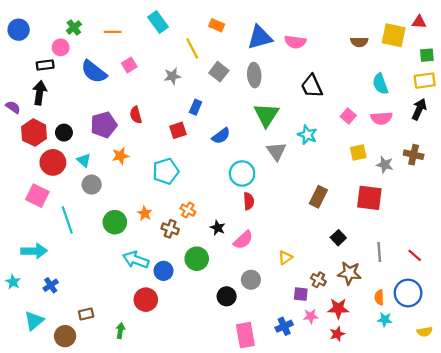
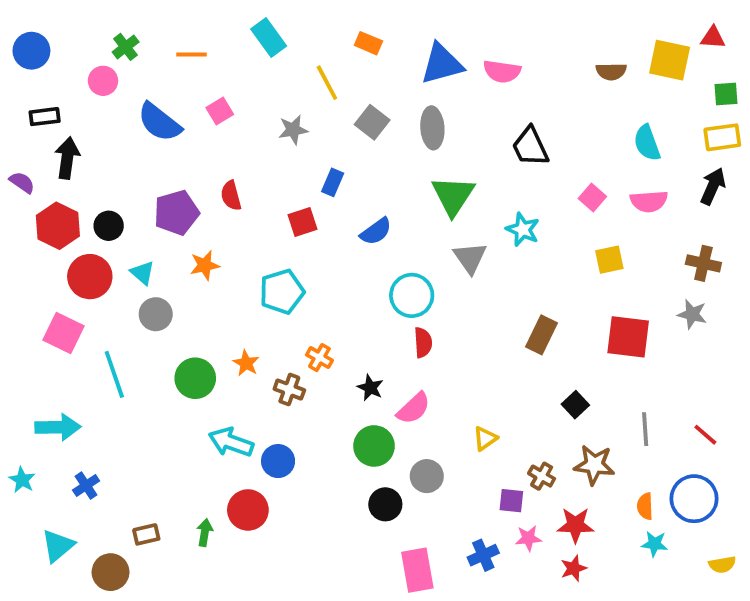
black rectangle: (45, 65) -> (45, 117), moved
gray star: (385, 165) -> (692, 314), moved
green circle: (197, 259) -> (374, 446), moved
green arrow: (120, 331) -> (205, 533), moved

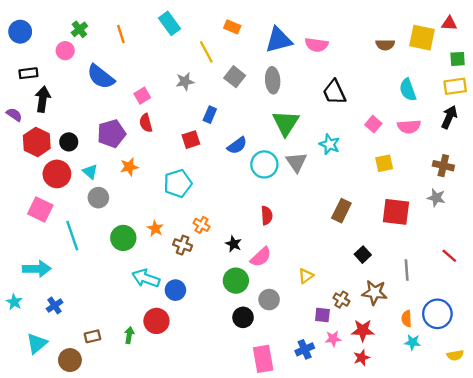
orange line: (191, 54) -> (121, 34), turned 72
pink square: (220, 111) -> (142, 96), moved
cyan circle: (412, 295) -> (264, 164), moved
red line: (705, 435) -> (449, 256), moved

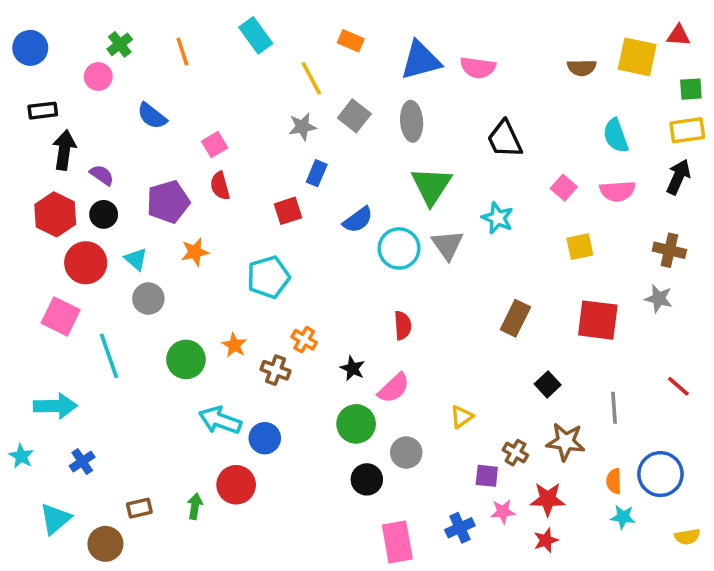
blue semicircle: (101, 77) -> (152, 116), size x0.7
gray star: (185, 81) -> (302, 127), moved
purple semicircle: (14, 115) -> (102, 175), moved

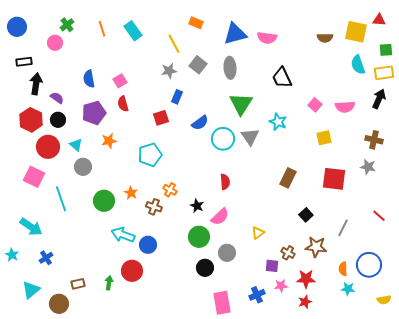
cyan rectangle: (256, 35) -> (133, 31), moved
blue semicircle: (152, 116) -> (89, 79), moved, turned 42
cyan semicircle: (616, 136) -> (358, 65), moved
cyan arrow: (55, 406) -> (31, 227), turned 35
gray line: (614, 408) -> (343, 228), turned 30

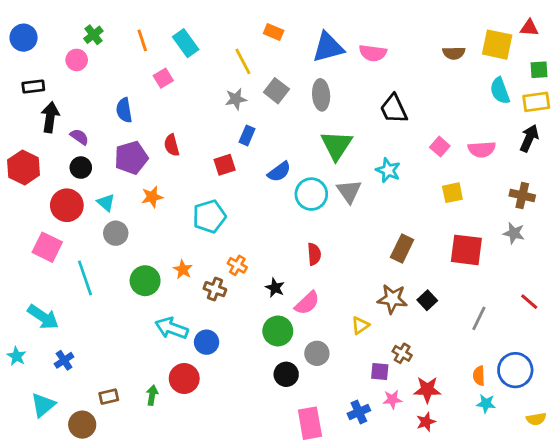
pink square: (120, 81) -> (163, 78), moved
red hexagon: (31, 120) -> (24, 168), moved
brown star: (316, 247) -> (392, 299), moved

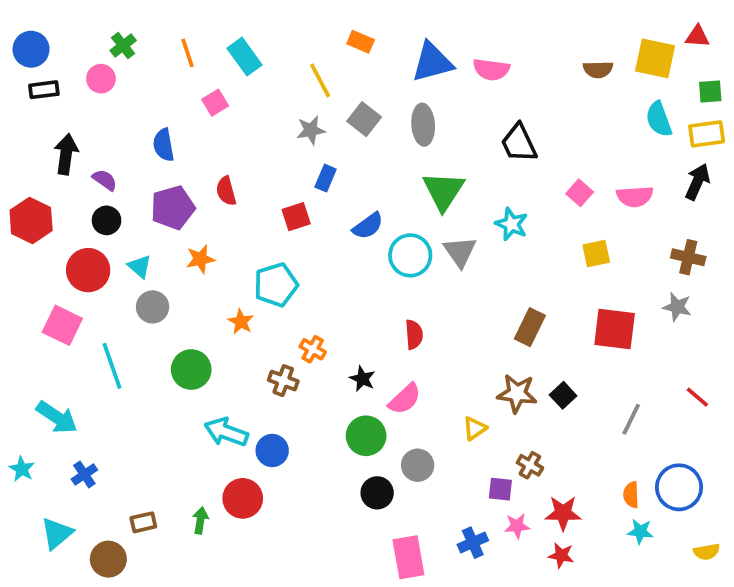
black rectangle: (33, 86) -> (44, 90), moved
orange star: (183, 270) -> (241, 322), moved
red star: (426, 422) -> (561, 555), turned 30

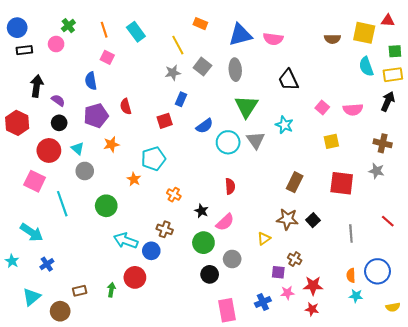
pink square: (215, 103) -> (107, 57), moved, turned -32
brown cross: (283, 381) -> (165, 229), moved
gray line: (631, 419) -> (351, 233), turned -30

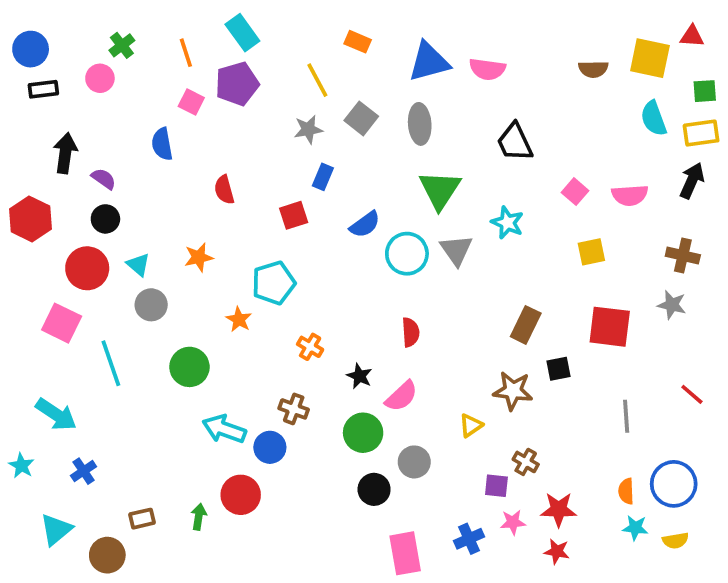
cyan rectangle: (136, 32) -> (242, 33), moved
purple pentagon: (96, 116) -> (237, 84), moved
black square: (313, 220) -> (559, 369), moved, turned 32
yellow semicircle: (393, 307) -> (676, 541), moved

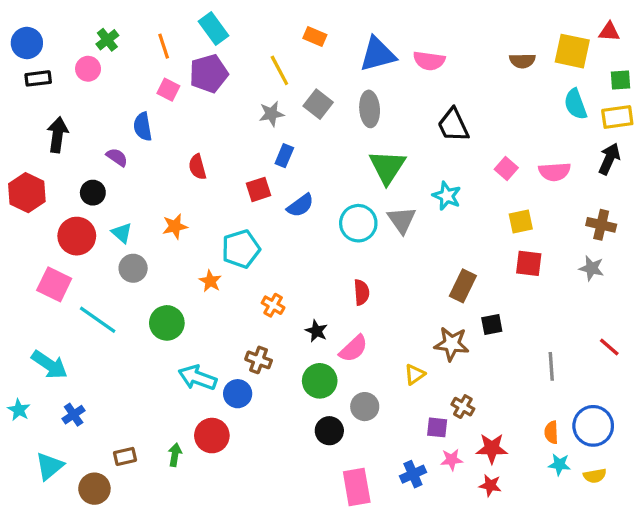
purple semicircle: (104, 179) -> (117, 157), moved
blue semicircle: (365, 224) -> (300, 205), moved
red square: (610, 327) -> (529, 263), moved, size x0.7
cyan line: (111, 363) -> (98, 320), turned -36

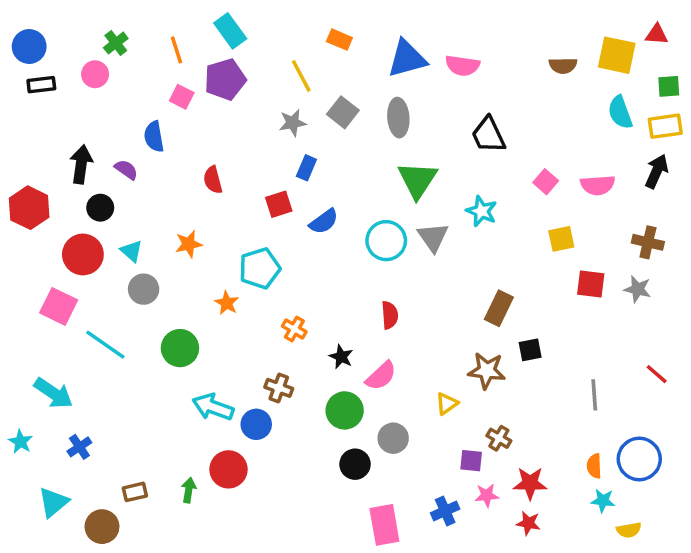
black arrow: (57, 135) -> (81, 164), moved
red square: (529, 263) -> (591, 284), moved
yellow semicircle: (595, 476) -> (629, 530), moved

